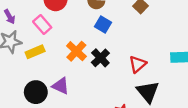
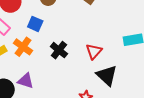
blue square: (103, 25) -> (35, 24), moved
orange cross: (76, 51) -> (23, 47), moved

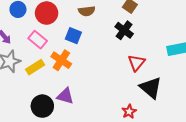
black cross: (59, 50) -> (124, 30), moved

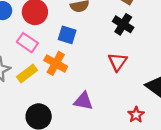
red triangle: (136, 63) -> (118, 62), moved
purple triangle: (65, 96) -> (83, 101), moved

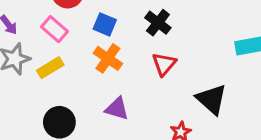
black cross: (123, 24) -> (158, 23), moved
orange cross: (56, 63) -> (108, 58), moved

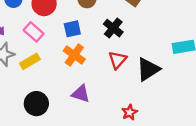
blue square: (105, 24) -> (72, 29), turned -36
black triangle: (212, 99) -> (148, 69), moved, turned 45

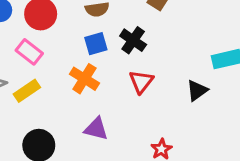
blue square: (72, 29) -> (96, 44), moved
black triangle: (148, 69) -> (197, 90), moved, size x0.7

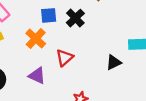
red triangle: (141, 82) -> (64, 58), moved

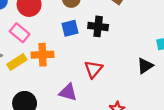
black cross: (75, 18) -> (98, 26), turned -30
orange cross: (36, 39) -> (43, 55), moved, turned -36

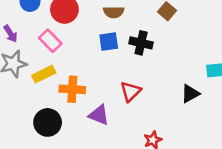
orange cross: (43, 55) -> (72, 89), moved

